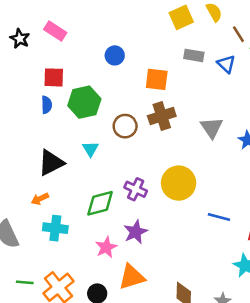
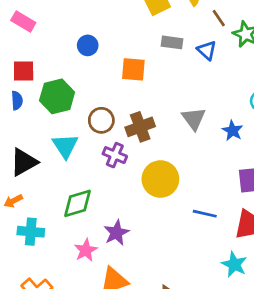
brown cross: (162, 116) -> (140, 127), moved
cyan triangle: (90, 149) -> (65, 146), size x1.5
purple cross: (136, 189) -> (115, 155), moved

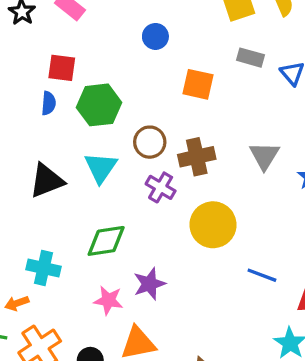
blue circle: (88, 45) -> (155, 36), moved
orange arrow: (13, 201) -> (17, 303), moved
pink star: (86, 250) -> (108, 300), turned 30

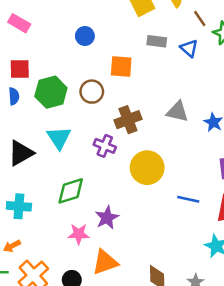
brown circle: (150, 142) -> (92, 92), moved
gray triangle: (264, 156) -> (177, 112), turned -40
cyan cross: (43, 268) -> (19, 206), moved

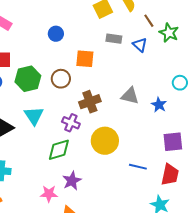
green diamond: (71, 191) -> (59, 150), moved

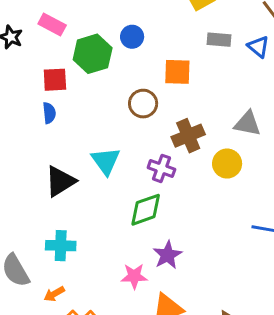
green hexagon: (28, 79) -> (93, 54), moved
yellow circle: (105, 141) -> (227, 164), moved, size x0.7

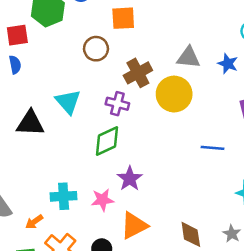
yellow circle: (227, 164) -> (174, 94), size x1.4
black triangle: (60, 181) -> (30, 123), turned 40
cyan cross: (61, 246) -> (64, 196), moved

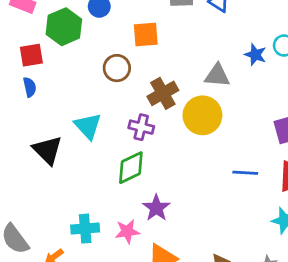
blue star: (228, 64) -> (255, 55), moved
black triangle: (30, 123) -> (47, 150), turned 44

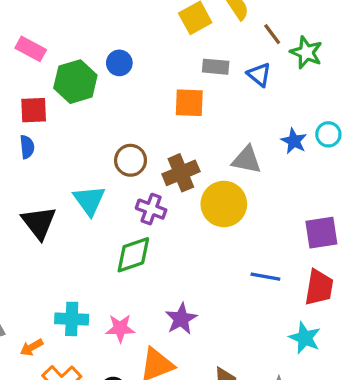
orange square: (146, 34) -> (189, 103), moved
brown circle: (117, 68) -> (131, 160), moved
purple star: (156, 208) -> (181, 319), moved

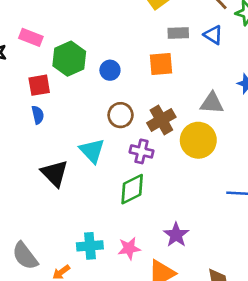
blue circle: (119, 63) -> (110, 70), moved

